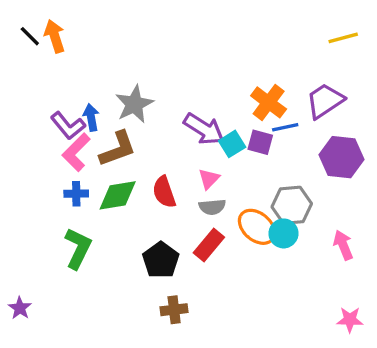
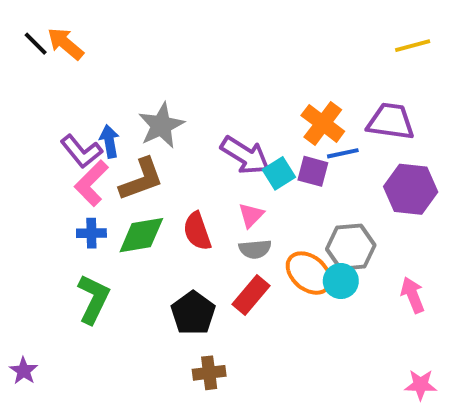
orange arrow: (55, 36) -> (65, 44), turned -32
purple trapezoid: (325, 101) -> (391, 121), turned 42

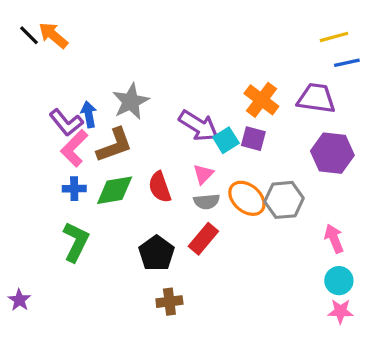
blue line: (343, 153) -> (347, 63), moved
orange ellipse: (309, 273) -> (247, 198), moved
cyan circle: (341, 281) -> (339, 281), moved

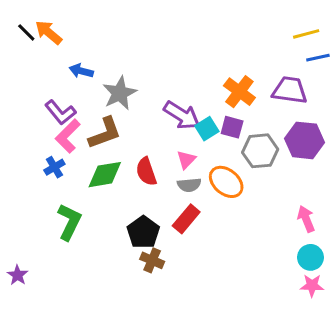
blue arrow: (89, 114) -> (81, 71), moved, turned -65
blue cross: (74, 189) -> (54, 167), moved, turned -30
gray hexagon: (284, 200) -> (260, 151), moved
brown cross: (169, 302) -> (152, 260), moved, turned 30

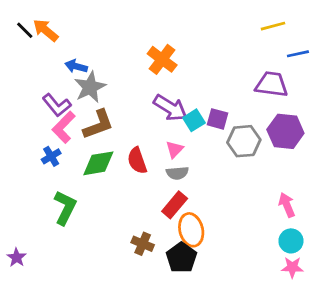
yellow line: (306, 34) -> (273, 26), moved
orange cross: (239, 92) -> (162, 59), moved
gray star: (120, 93) -> (90, 87), moved
orange ellipse: (226, 182) -> (191, 230), moved, turned 36
black pentagon: (143, 232) -> (181, 258), moved

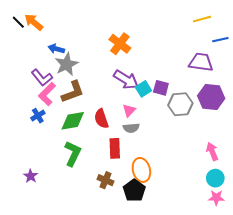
red rectangle: (175, 205) -> (115, 148), moved, turned -42
green L-shape: (65, 208) -> (73, 154), moved
purple star: (17, 258) -> (31, 176), moved

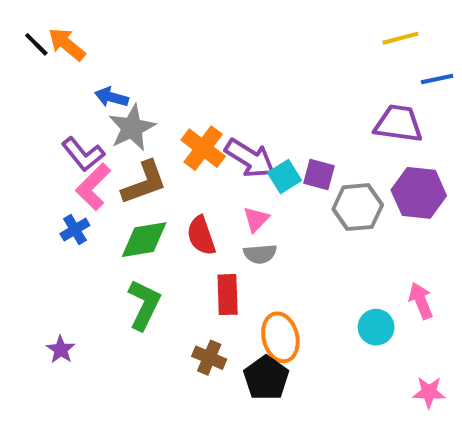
orange cross: (120, 44) -> (203, 148), moved
cyan circle: (215, 178) -> (376, 327), moved

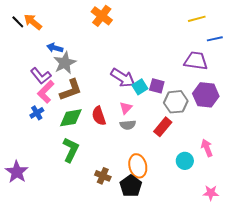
orange cross: (203, 148) -> (102, 16), moved
red rectangle: (228, 295) -> (163, 127), moved, turned 42
purple star: (61, 350) -> (17, 172), moved, size x1.6

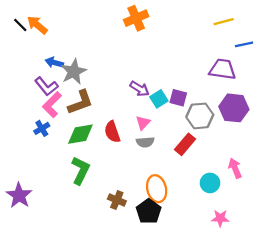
orange cross: (102, 16) -> (136, 18), moved, turned 30
blue arrow: (55, 48) -> (54, 63), moved
purple arrow: (123, 78) -> (140, 89), size x0.7
pink star: (211, 193) -> (220, 218), moved

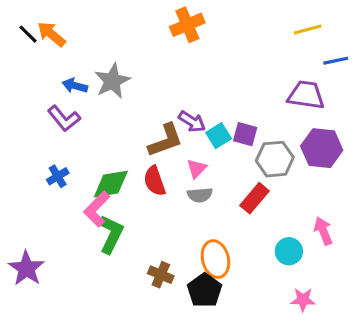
gray star: (74, 72) -> (112, 81), moved
brown L-shape: (80, 102) -> (165, 140), moved
pink L-shape: (52, 105) -> (97, 209), moved

